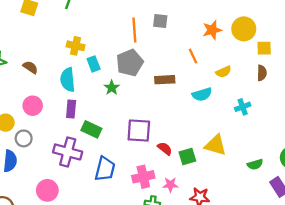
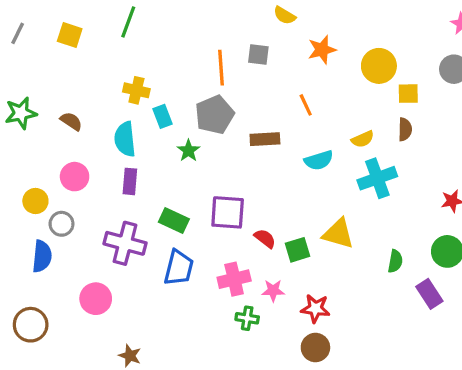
orange star: (212, 30) -> (322, 50), moved
yellow semicircle: (223, 72) -> (363, 139), moved
cyan cross: (243, 107) -> (377, 178), size x1.6
green rectangle: (91, 129) -> (174, 221), moved
green semicircle: (255, 164) -> (395, 261), turned -63

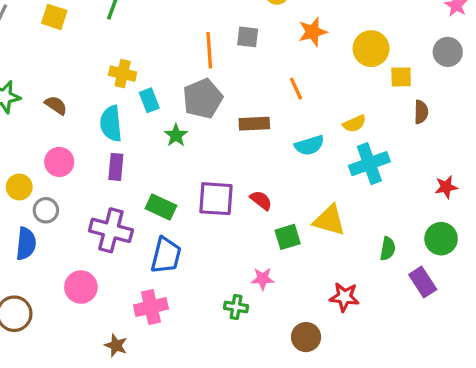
brown semicircle: (405, 129) -> (421, 112), moved
red semicircle: (265, 238) -> (261, 200), moved
pink cross: (234, 279) -> (151, 307), moved
red star: (315, 308) -> (344, 297), moved

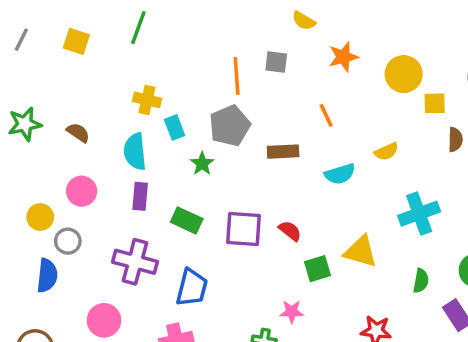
cyan cross: (369, 164) -> (419, 214), moved
green rectangle: (161, 207) -> (187, 220), moved

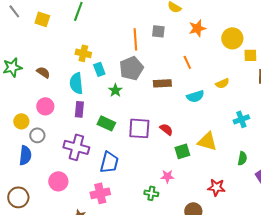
gray line: (21, 40) -> (14, 11), moved, turned -64
cyan cross: (419, 214) -> (241, 119), size x0.7

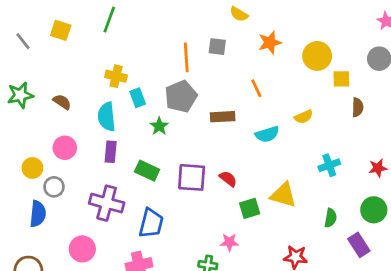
gray line: (14, 11) -> (23, 41), moved

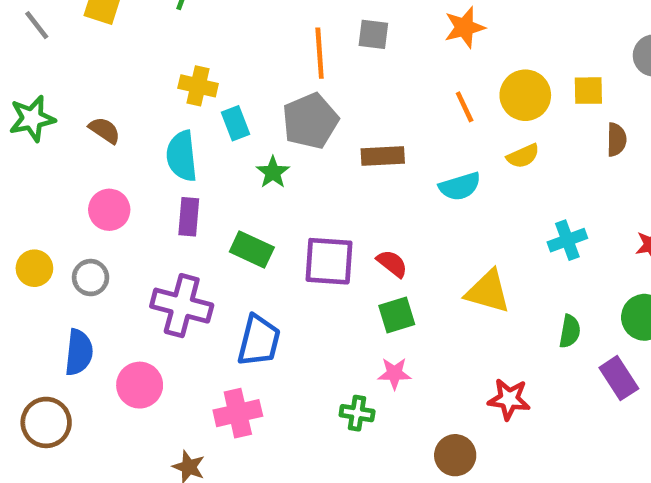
yellow circle: (317, 56) -> (525, 95), moved
orange line: (256, 88) -> (465, 107), moved
yellow circle: (32, 168) -> (34, 268), moved
green square: (250, 208) -> (397, 315), moved
blue semicircle: (38, 214) -> (79, 352), moved

